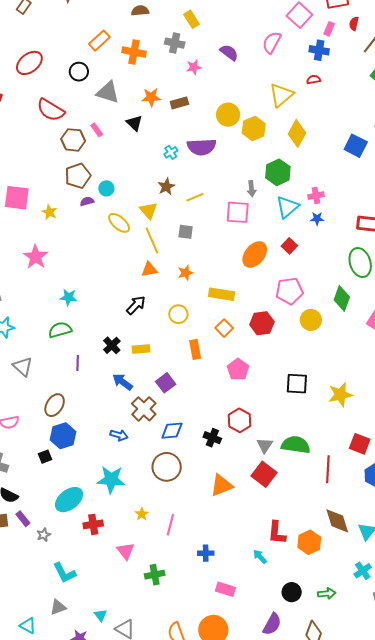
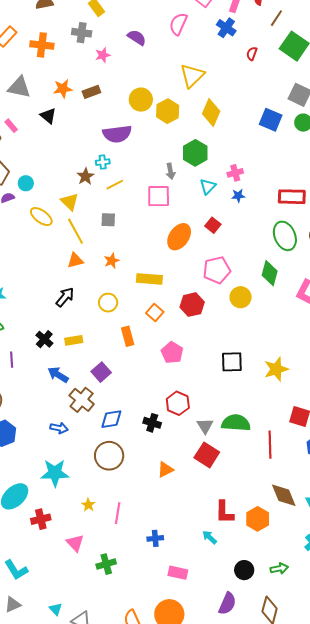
blue cross: (319, 50) -> (226, 28), turned 30
red semicircle: (314, 80) -> (252, 54), moved, turned -56
cyan cross: (171, 152) -> (103, 162), moved, turned 32
cyan triangle: (287, 207) -> (208, 187), size x0.7
orange triangle: (222, 485) -> (165, 469), size x0.7

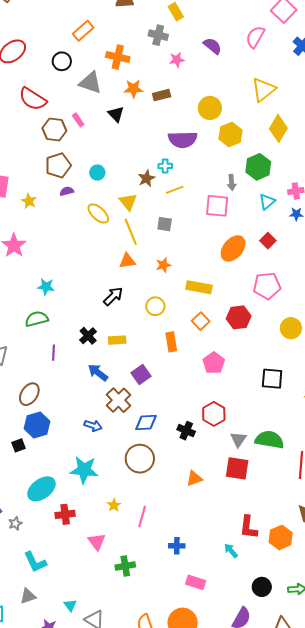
orange cross: (42, 45) -> (118, 57), moved
yellow hexagon: (168, 111) -> (230, 134), moved
cyan circle: (26, 183) -> (97, 173), moved
yellow circle: (241, 297) -> (291, 328), moved
red square: (207, 455) -> (237, 468), turned -30

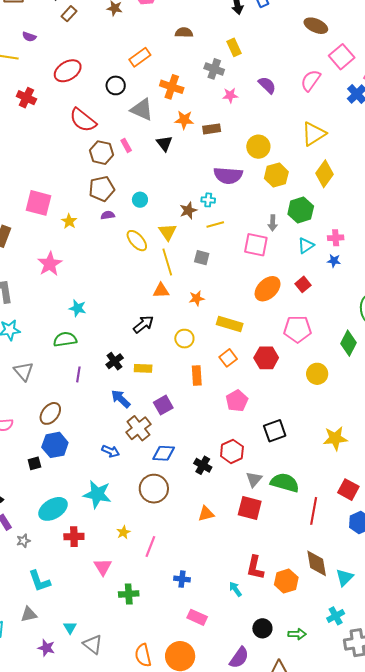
black square: (272, 379) -> (275, 431), moved, turned -30

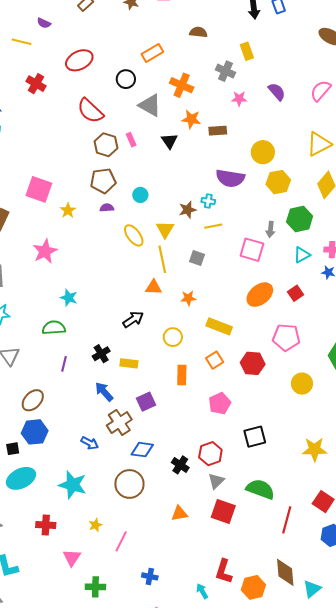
gray triangle: (254, 479) -> (216, 481), moved
cyan ellipse: (53, 509) -> (21, 478), moved

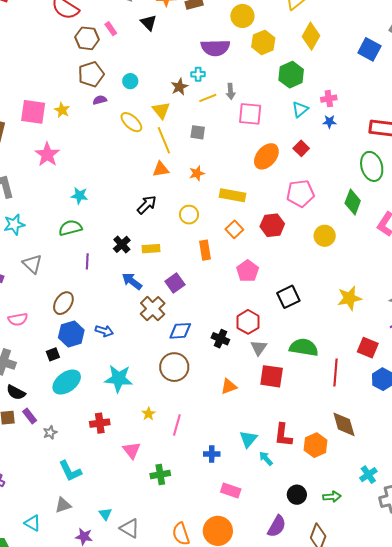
pink square: (39, 189) -> (33, 112), moved
gray arrow: (270, 229) -> (231, 91), moved
blue arrow: (90, 443) -> (104, 331), moved
cyan triangle: (312, 589) -> (248, 439), moved

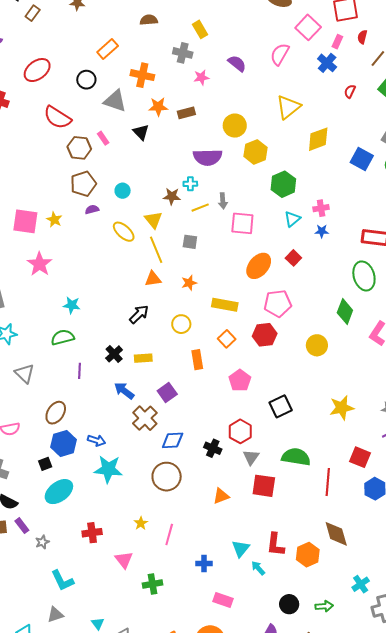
yellow diamond: (311, 36) -> (318, 139), moved, turned 40
brown star: (179, 87) -> (172, 196), turned 30
pink pentagon: (300, 193) -> (278, 303), moved
cyan star: (119, 379) -> (108, 469), moved

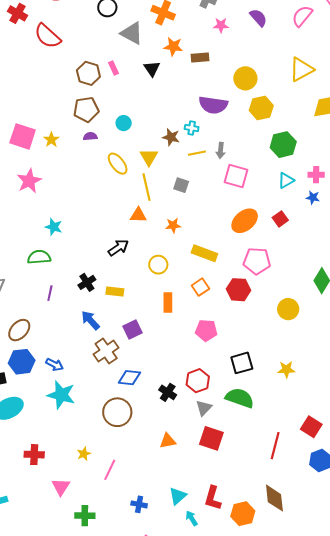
red semicircle: (57, 117) -> (47, 36), moved
pink pentagon: (240, 380) -> (206, 330), turned 30
yellow star: (342, 408) -> (286, 369), moved, size x0.7
green semicircle: (296, 457) -> (240, 398), moved

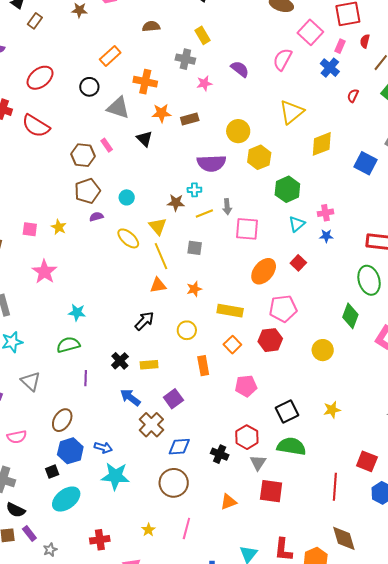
pink square: (23, 136) -> (30, 229), size x0.6
pink line: (110, 470) -> (186, 528), moved

